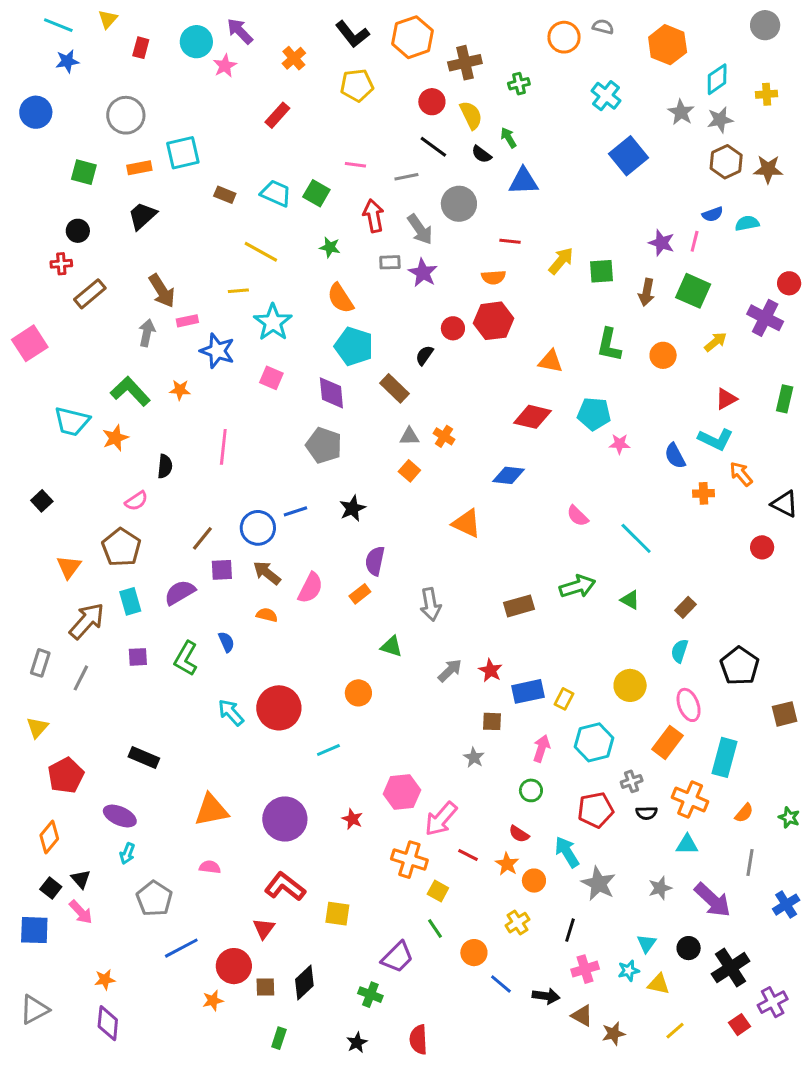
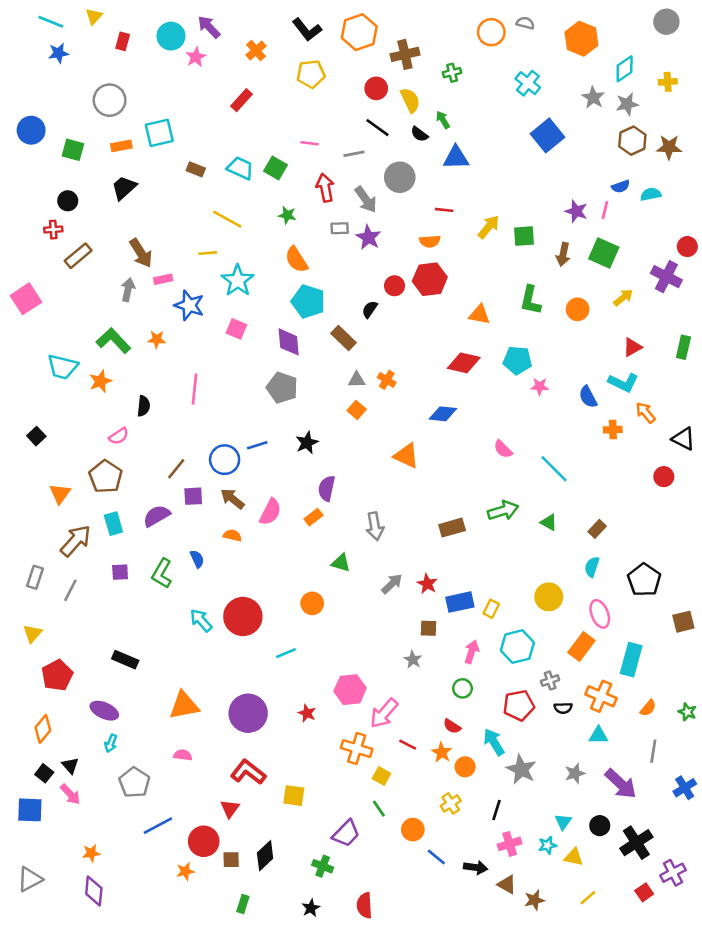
blue circle: (36, 112) -> (31, 130), moved

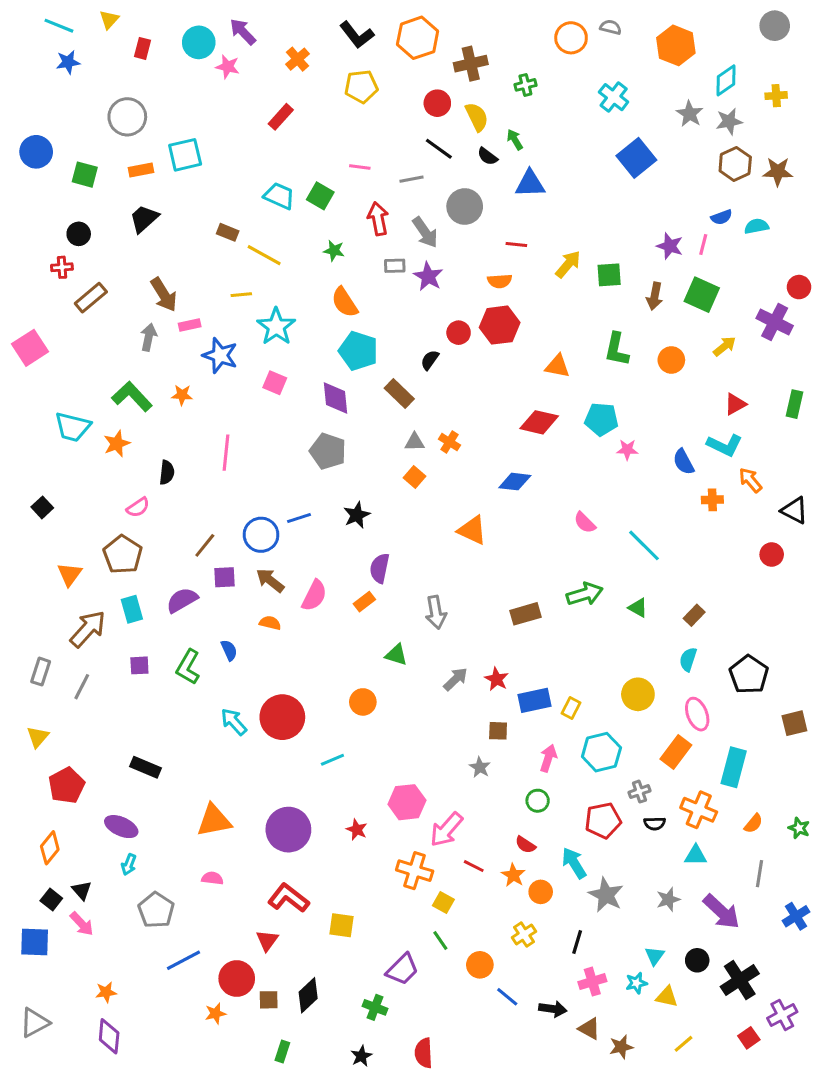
pink star: (196, 57) -> (228, 67), turned -30
brown rectangle: (196, 169) -> (228, 232), moved

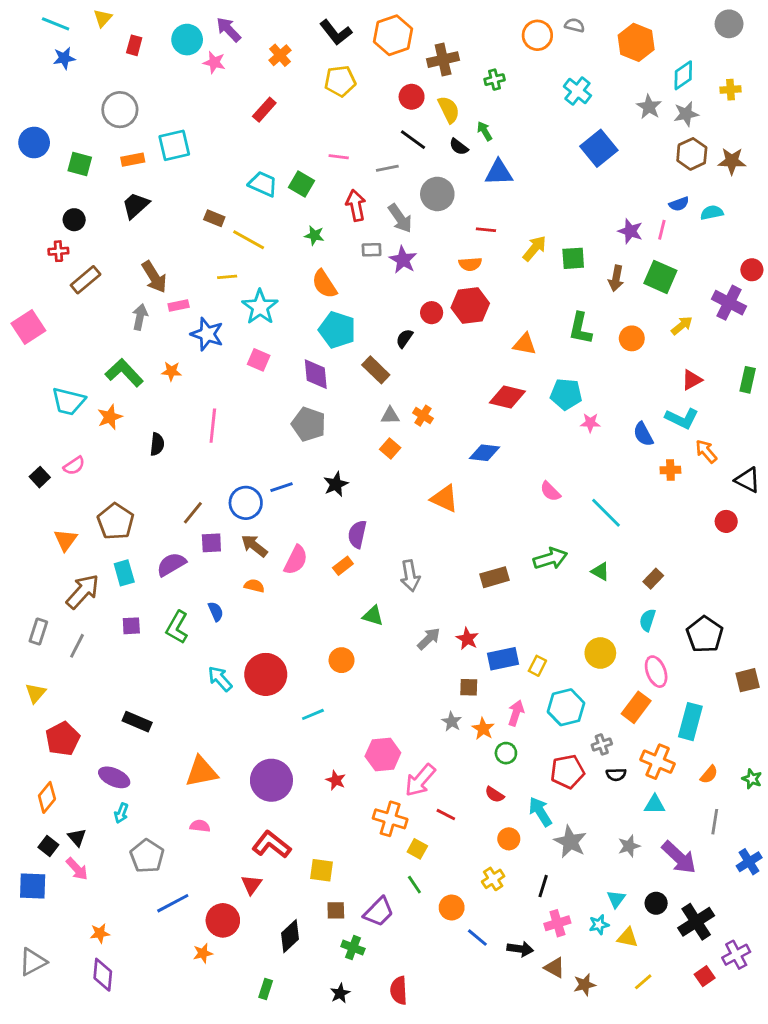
pink semicircle: (138, 507) -> (74, 466), moved
orange star: (513, 875) -> (483, 729), moved
brown square: (269, 1000) -> (336, 910), moved

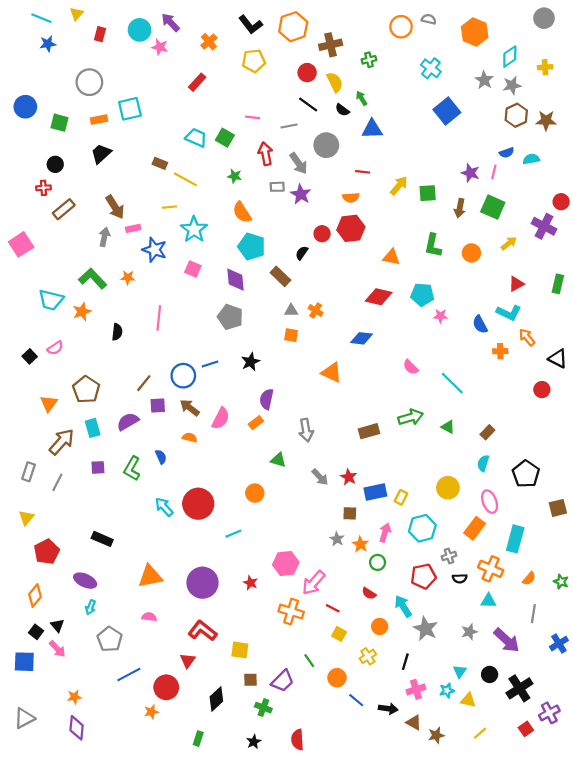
orange square: (390, 448) -> (291, 335), turned -32
gray arrow: (429, 639) -> (320, 477), turned 90
yellow square: (417, 849) -> (339, 634), moved

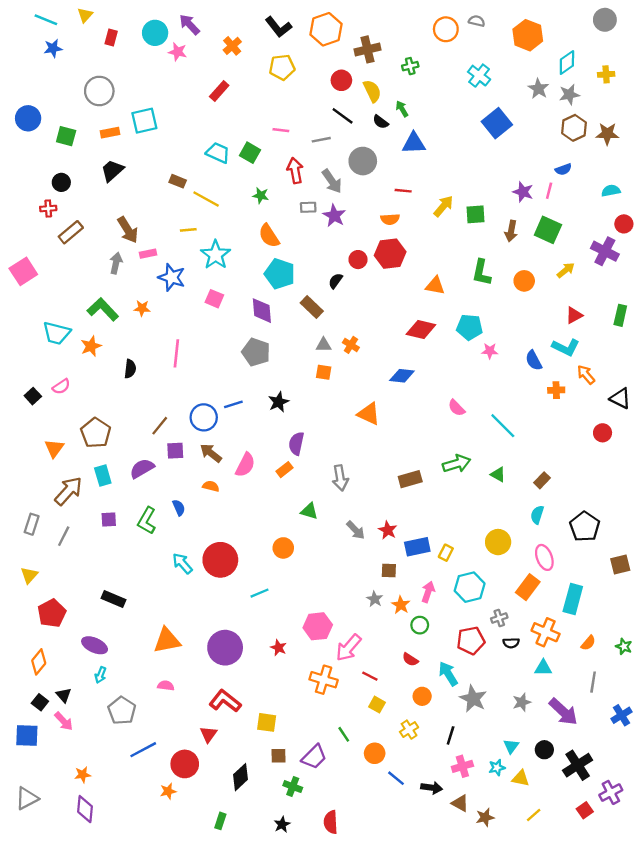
cyan semicircle: (531, 159) -> (611, 191), moved

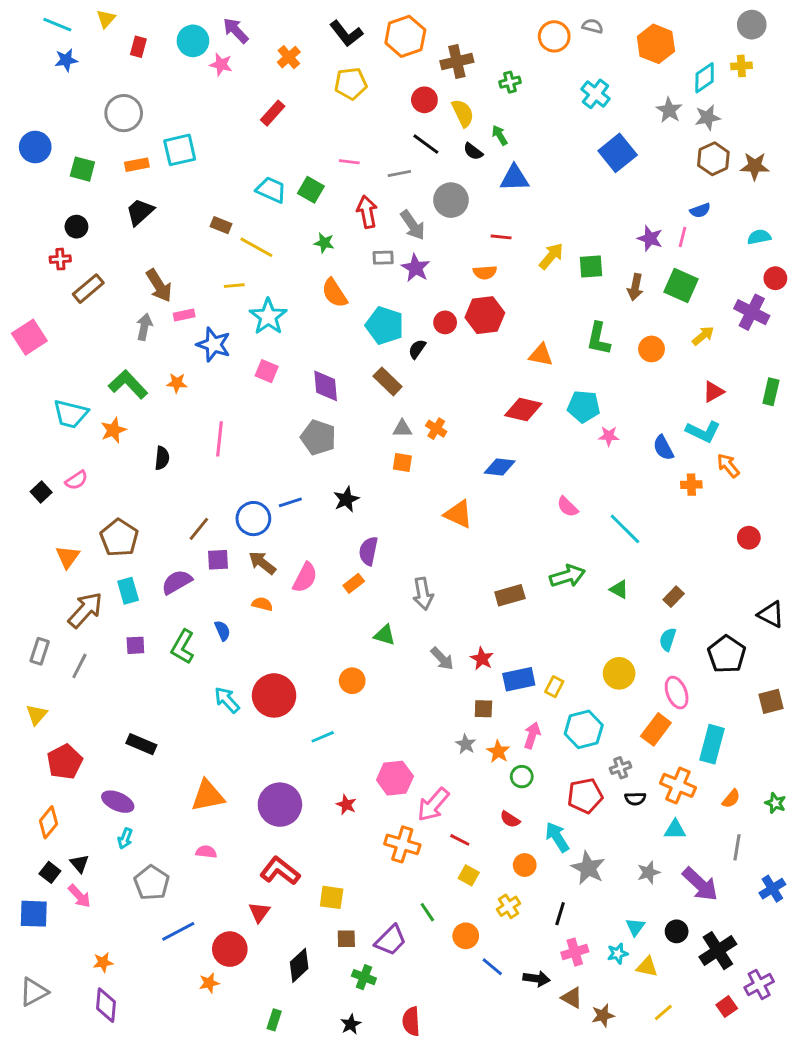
yellow cross: (606, 74) -> (741, 66), moved
cyan pentagon: (280, 274) -> (385, 325), moved
black triangle: (620, 398) -> (771, 614), moved

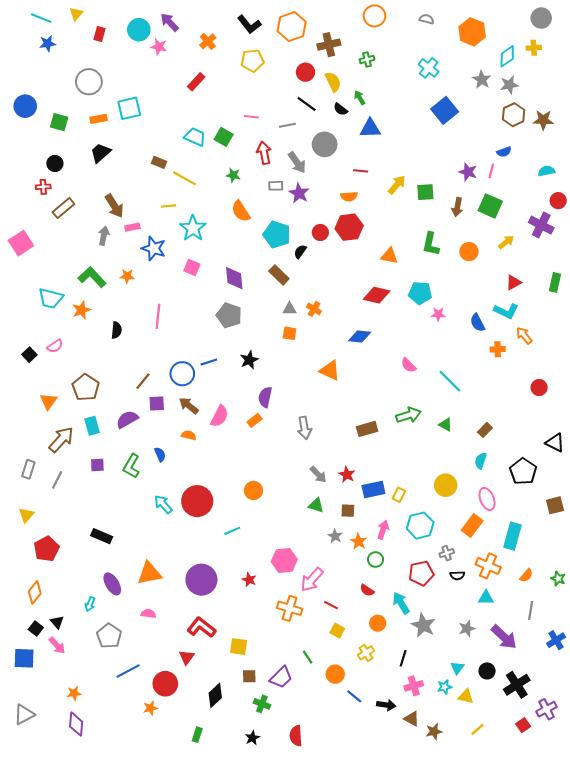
orange circle: (554, 36) -> (374, 16), moved
green triangle: (385, 635) -> (316, 505), moved
purple ellipse: (118, 802) -> (112, 584), moved, turned 35

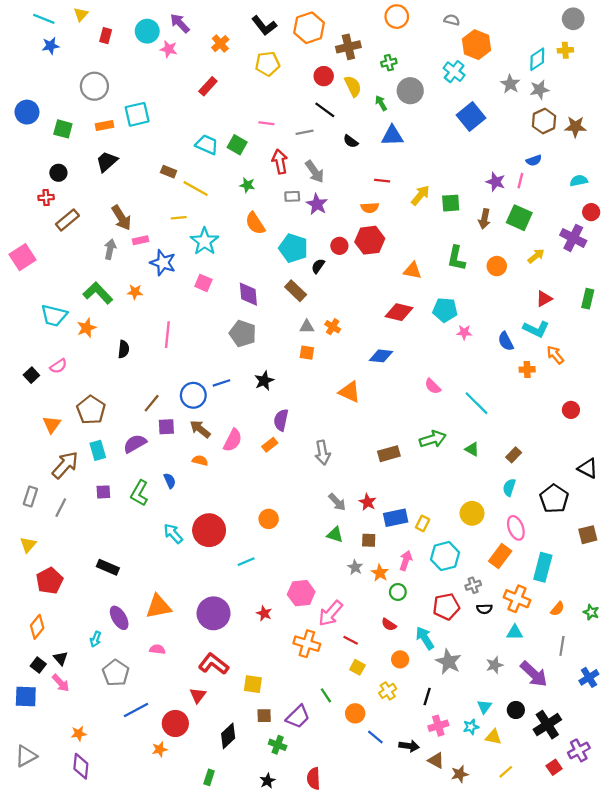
orange hexagon: (472, 32) -> (477, 45), moved
black semicircle: (341, 109) -> (351, 141), moved
gray circle: (325, 144) -> (410, 91), moved

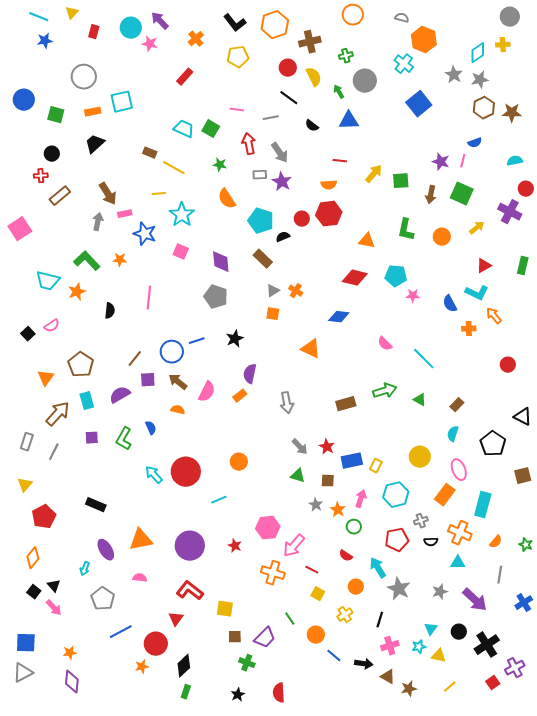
black semicircle: (318, 266) -> (283, 237), turned 32
gray triangle: (307, 327) -> (273, 291), turned -32
blue square: (26, 697) -> (26, 643), moved
black diamond: (228, 736) -> (184, 666), moved

